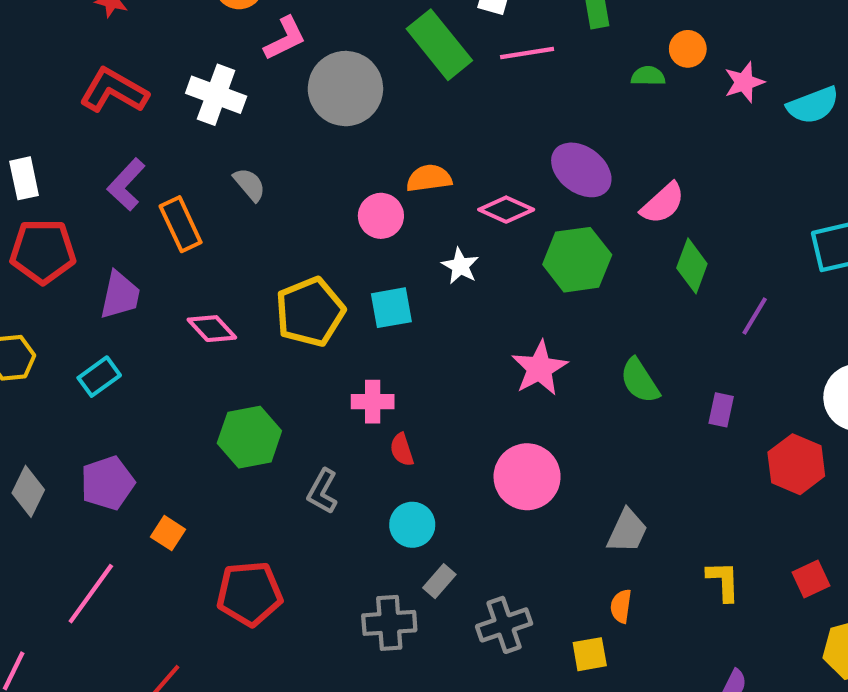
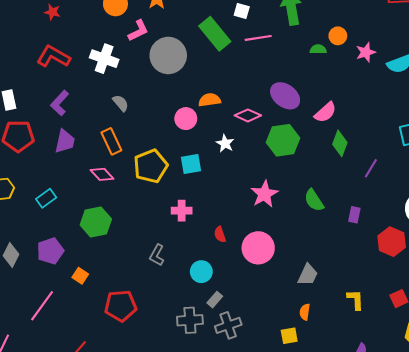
orange rectangle: (181, 224) -> (111, 141), moved
purple trapezoid: (120, 295) -> (65, 141), moved
green hexagon: (249, 437) -> (96, 222), moved
red semicircle: (402, 450) -> (220, 234), moved
gray cross: (504, 625) -> (228, 325), moved

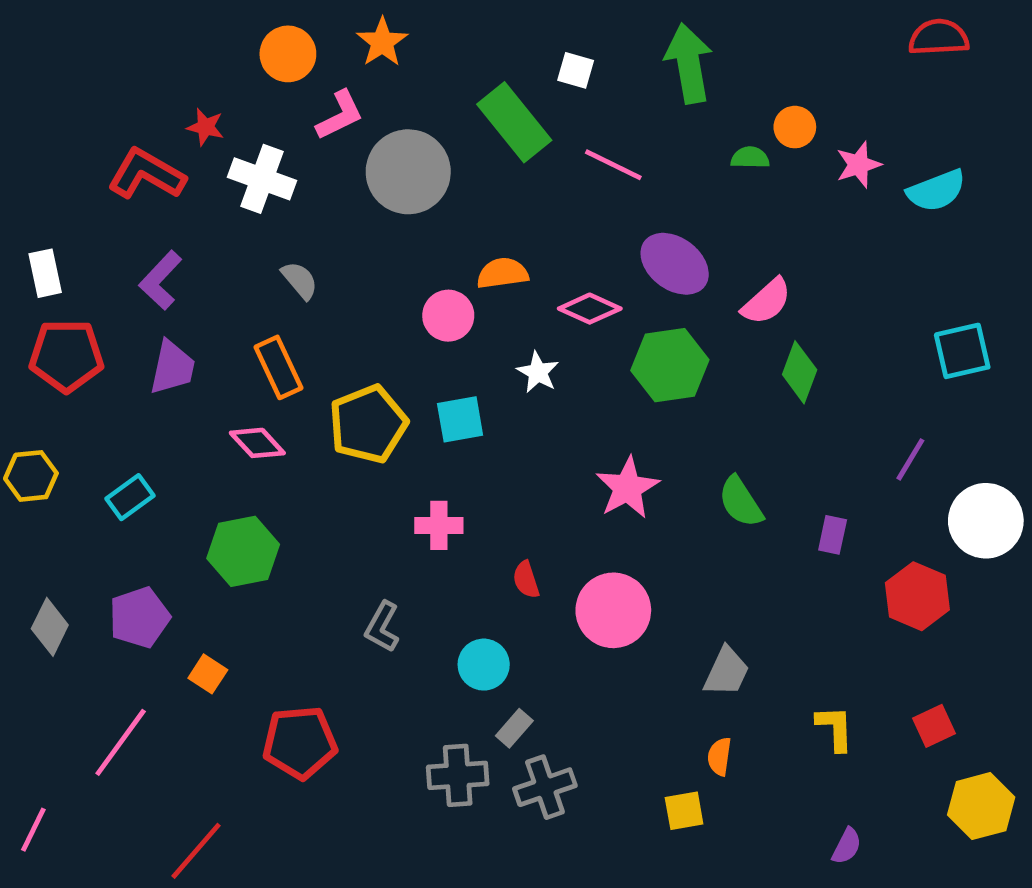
red star: (52, 12) -> (205, 127), moved
pink line: (258, 38) -> (613, 165), moved, turned 35
purple line: (371, 168) -> (910, 459), moved

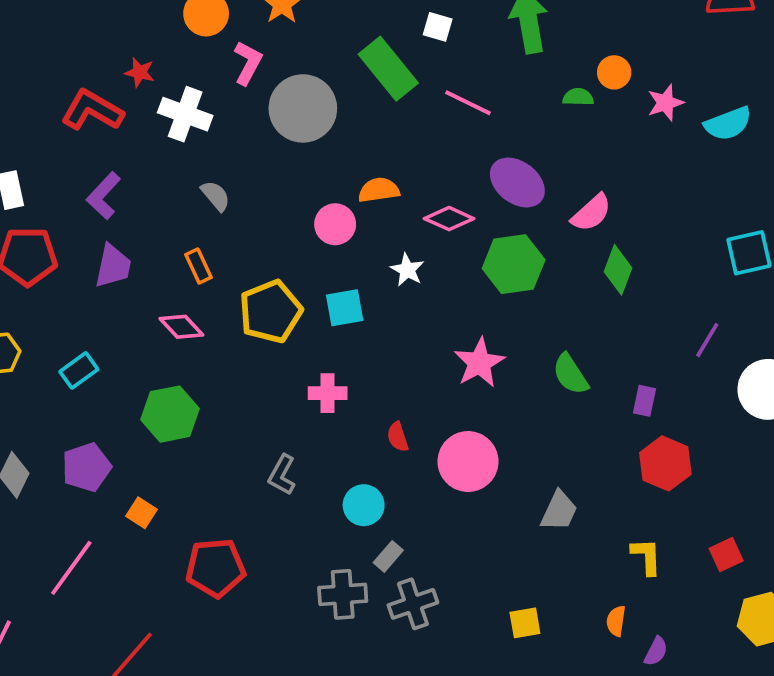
pink L-shape: (340, 115) -> (248, 63), turned -36
orange rectangle: (279, 367) -> (198, 266), size x0.7
red hexagon: (917, 596) -> (665, 463), moved
orange semicircle: (719, 757) -> (616, 621), moved

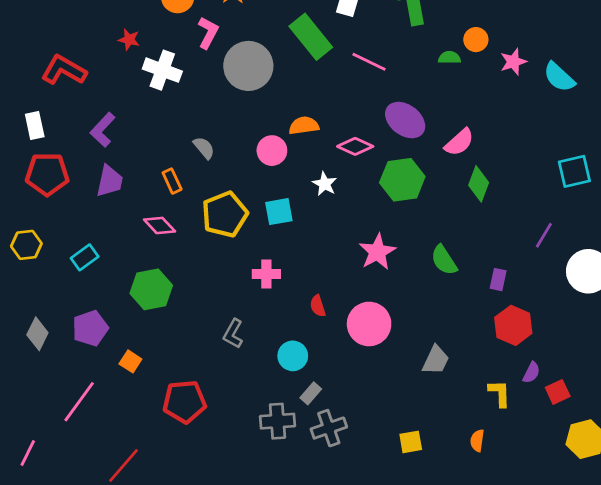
red L-shape: (92, 110) -> (64, 70), moved
cyan semicircle: (728, 124) -> (559, 77), turned 64
gray semicircle: (216, 196) -> (204, 148), moved
purple semicircle: (656, 651) -> (531, 373), moved

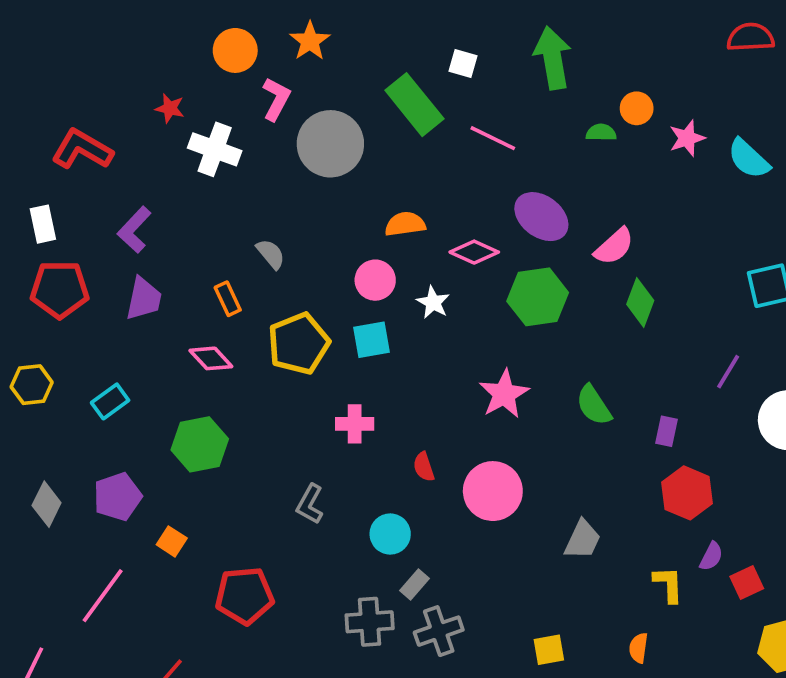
pink circle: (272, 151) -> (375, 280), moved

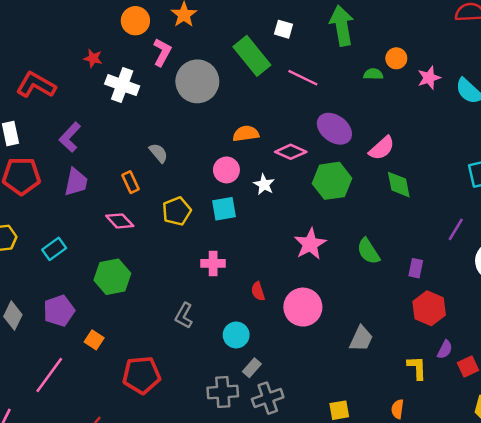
green diamond: (640, 302) -> (399, 185), turned -32
yellow pentagon: (299, 344) -> (177, 211), size x0.7

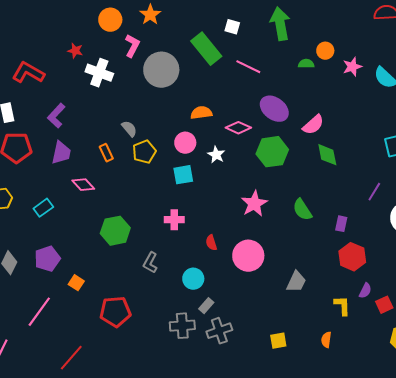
yellow pentagon: (177, 211) -> (144, 152), moved
pink diamond: (120, 221) -> (83, 185), moved
green hexagon: (112, 277) -> (115, 231), moved

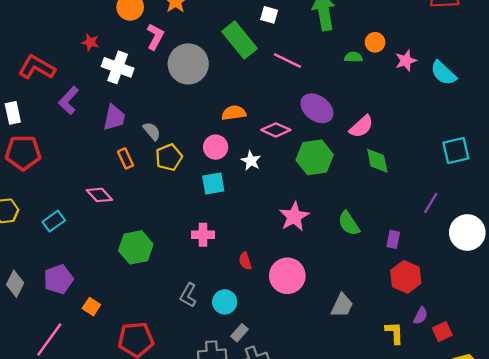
purple L-shape: (56, 116) -> (69, 100), moved
purple trapezoid: (61, 153) -> (114, 117), moved
gray L-shape: (150, 263) -> (188, 295), moved

